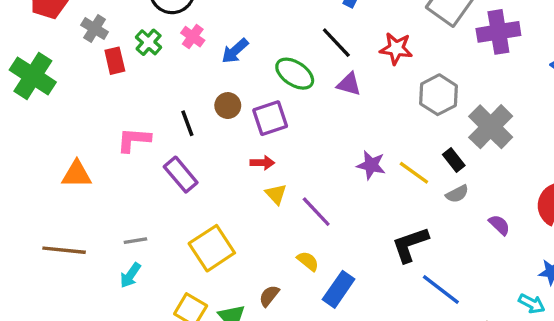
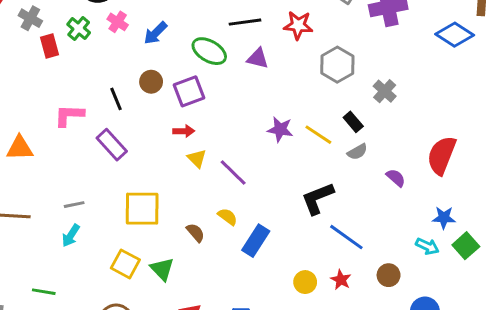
black line: (336, 43) -> (245, 22), turned -52
gray cross: (491, 127) -> (385, 91), size x0.6
yellow square: (212, 248) -> (142, 209), turned 36
brown semicircle: (269, 296) -> (195, 233), moved, turned 102

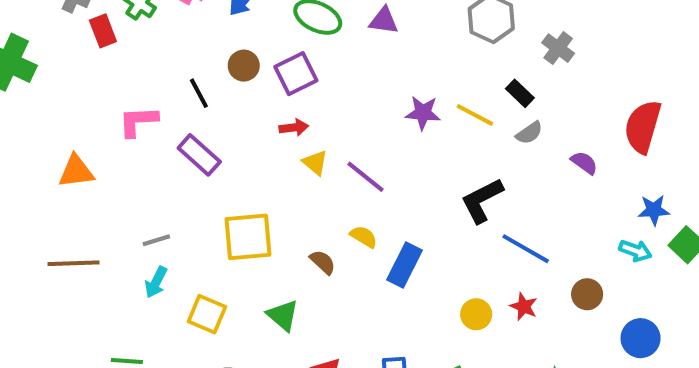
yellow square: (125, 264) -> (207, 314), moved

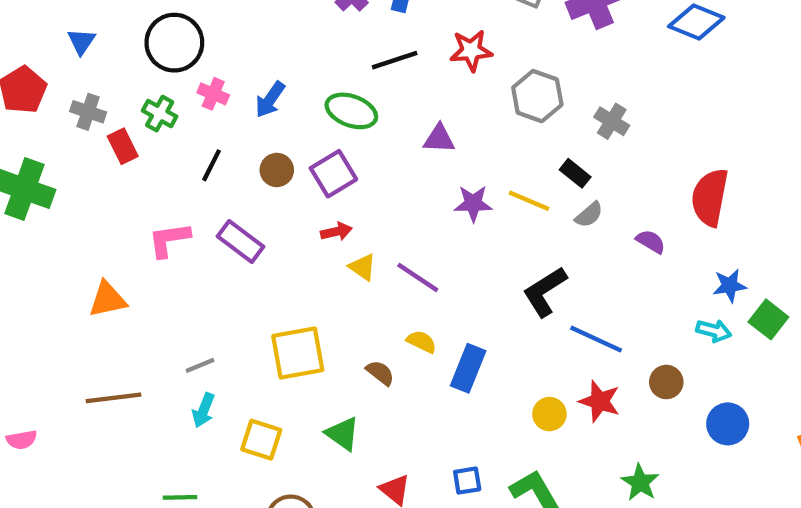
purple triangle: (384, 21) -> (439, 139), moved
black line: (199, 93) -> (211, 165), moved, turned 60
purple rectangle: (199, 155) -> (241, 242), moved
red star: (524, 307) -> (600, 401), size x1.4

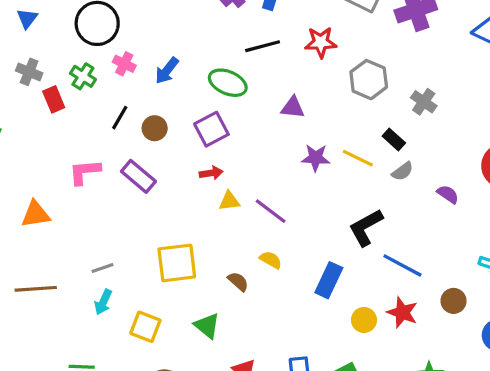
brown circle: (277, 170) -> (155, 128), moved
yellow triangle: (362, 267) -> (229, 201), turned -45
blue rectangle: (468, 368) -> (329, 280), moved

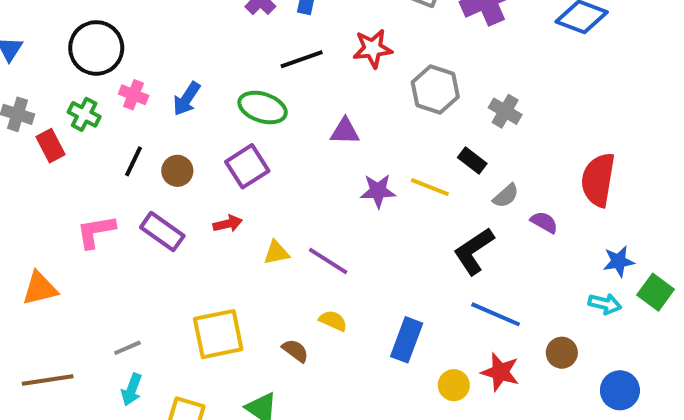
gray semicircle: (403, 171) -> (506, 196), moved
red arrow: (211, 173) -> (228, 224), moved
black L-shape: (366, 227) -> (474, 251), moved

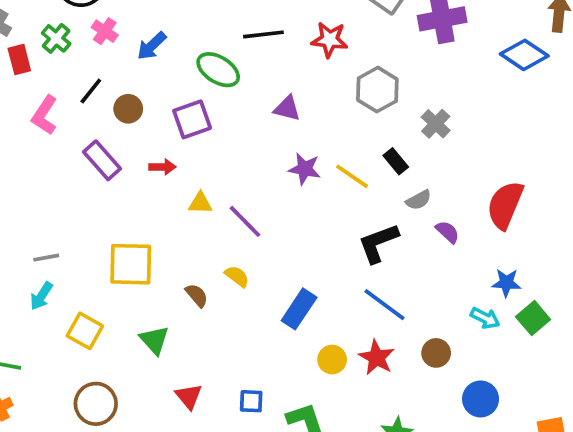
pink L-shape: (96, 232) -> (45, 115), moved, turned -60

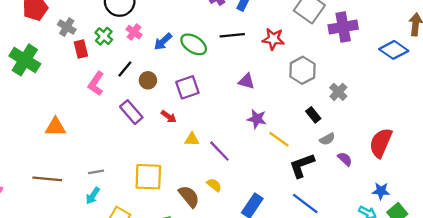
green ellipse: (218, 70) -> (194, 44), moved
red arrow: (162, 167) -> (169, 117), turned 35
yellow line: (352, 176) -> (279, 139), moved
brown semicircle: (197, 295) -> (189, 196), size x1.5

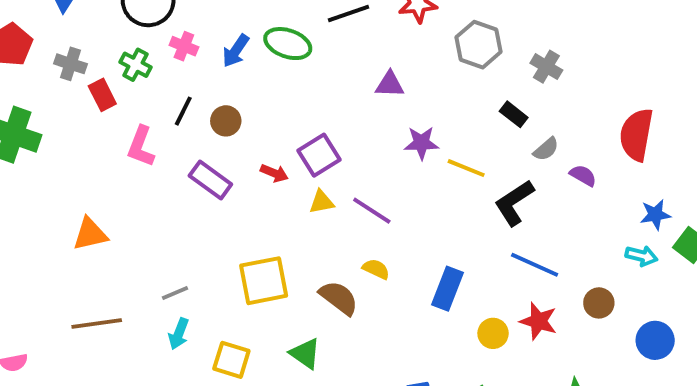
purple square: (187, 87) -> (319, 155), moved

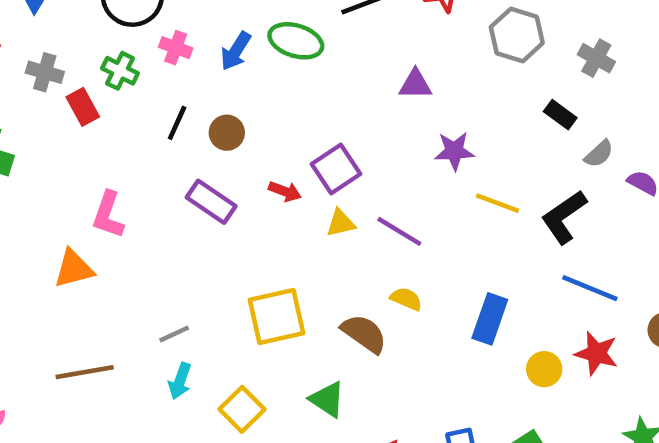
pink L-shape: (141, 146) -> (108, 215), moved
yellow line: (466, 168) -> (497, 203), moved
yellow square: (231, 360) -> (242, 409), turned 30

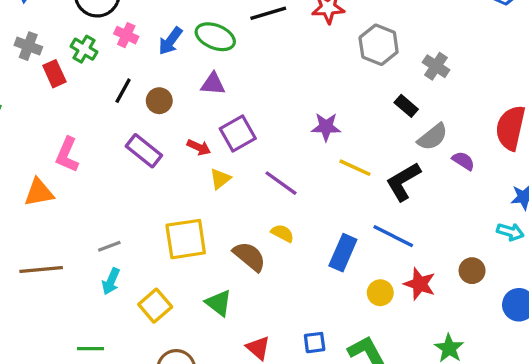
purple triangle: (415, 84) -> (213, 84), moved
gray semicircle: (599, 154) -> (433, 137), size x1.4
yellow triangle: (341, 223) -> (220, 179), moved, turned -30
blue line: (590, 288) -> (393, 236), moved

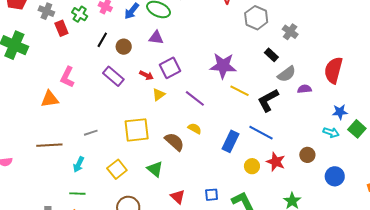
purple star: (326, 127) -> (223, 66), size x1.5
purple semicircle: (463, 161) -> (304, 89), turned -40
cyan arrow: (111, 281) -> (79, 164), moved

